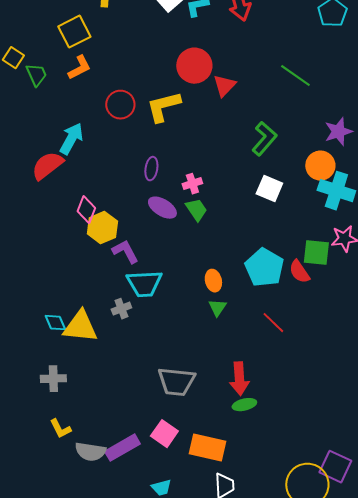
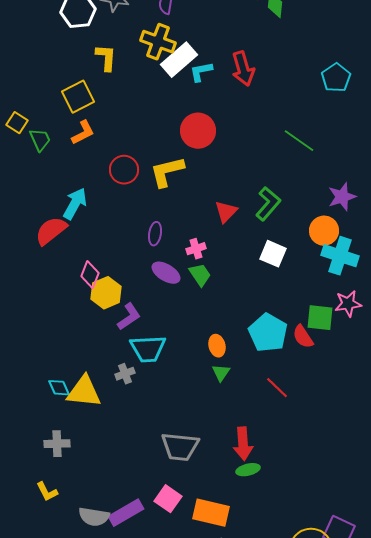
red triangle: (224, 86) -> (226, 212), moved
purple L-shape: (125, 252) -> (129, 317), turned 84
yellow L-shape: (60, 429) -> (47, 492), moved

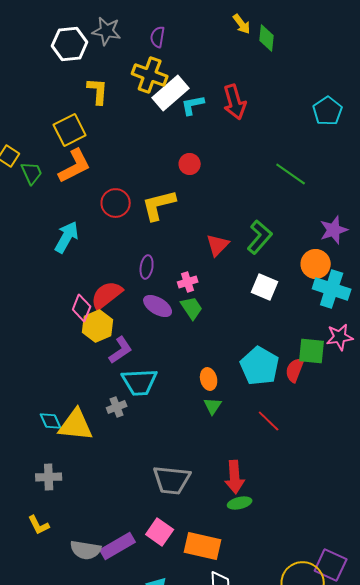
red circle: (198, 131) -> (190, 164), size x0.6
orange L-shape: (83, 133) -> (75, 166), size x1.4
red semicircle: (51, 231) -> (107, 295), moved
red semicircle: (303, 337) -> (295, 370), turned 55

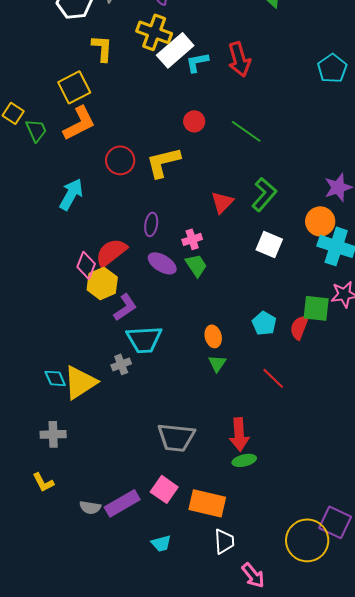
green line: (291, 174) -> (246, 131), moved
cyan pentagon: (260, 366) -> (264, 323), size x0.6
yellow triangle: (76, 425) -> (80, 382), turned -39
gray semicircle: (86, 550) -> (90, 507), size x0.7

